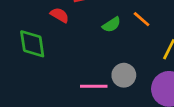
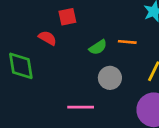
orange line: (142, 19) -> (127, 42), turned -36
gray circle: (124, 75) -> (110, 78), moved

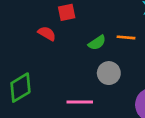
green diamond: (21, 66) -> (20, 88), moved, turned 68

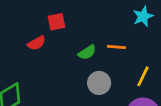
red semicircle: (47, 33) -> (37, 43), turned 120

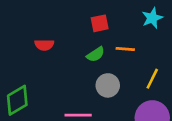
red square: (57, 22) -> (100, 23), moved
red semicircle: (37, 43) -> (44, 45), turned 30

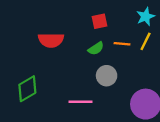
red semicircle: (44, 45) -> (51, 40), size x1.5
yellow line: (152, 79) -> (146, 41), moved

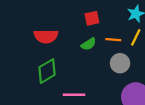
gray circle: (107, 76) -> (120, 63), moved
green diamond: (27, 89) -> (47, 71), moved

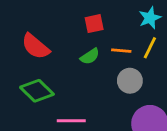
red semicircle: (46, 36) -> (36, 46), turned 40
green diamond: (47, 71) -> (37, 91), turned 75

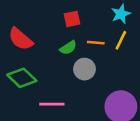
gray circle: (130, 81) -> (85, 69), moved

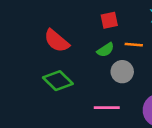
pink line: (52, 104) -> (107, 108), moved

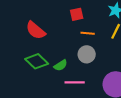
orange line: (134, 45) -> (88, 33), moved
green semicircle: (105, 50) -> (61, 65), moved

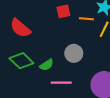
orange line: (88, 33) -> (86, 19), moved

